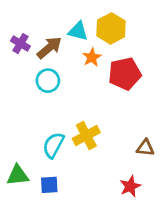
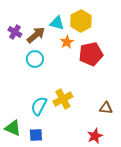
green triangle: (18, 175) -> (13, 128), turned 30

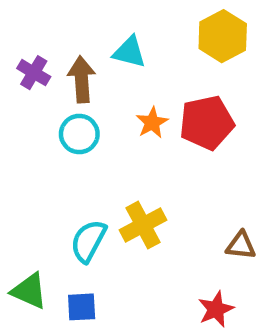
yellow hexagon: (81, 21) -> (223, 36), moved
brown arrow: (36, 35) -> (82, 79), turned -54
orange star: (67, 42) -> (152, 123), moved

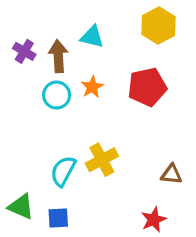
orange star: (152, 123) -> (92, 87), moved

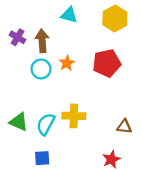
cyan triangle: (92, 37) -> (69, 15), moved
yellow cross: (102, 160) -> (74, 116), turned 30
green triangle: (21, 207) -> (19, 122), moved

